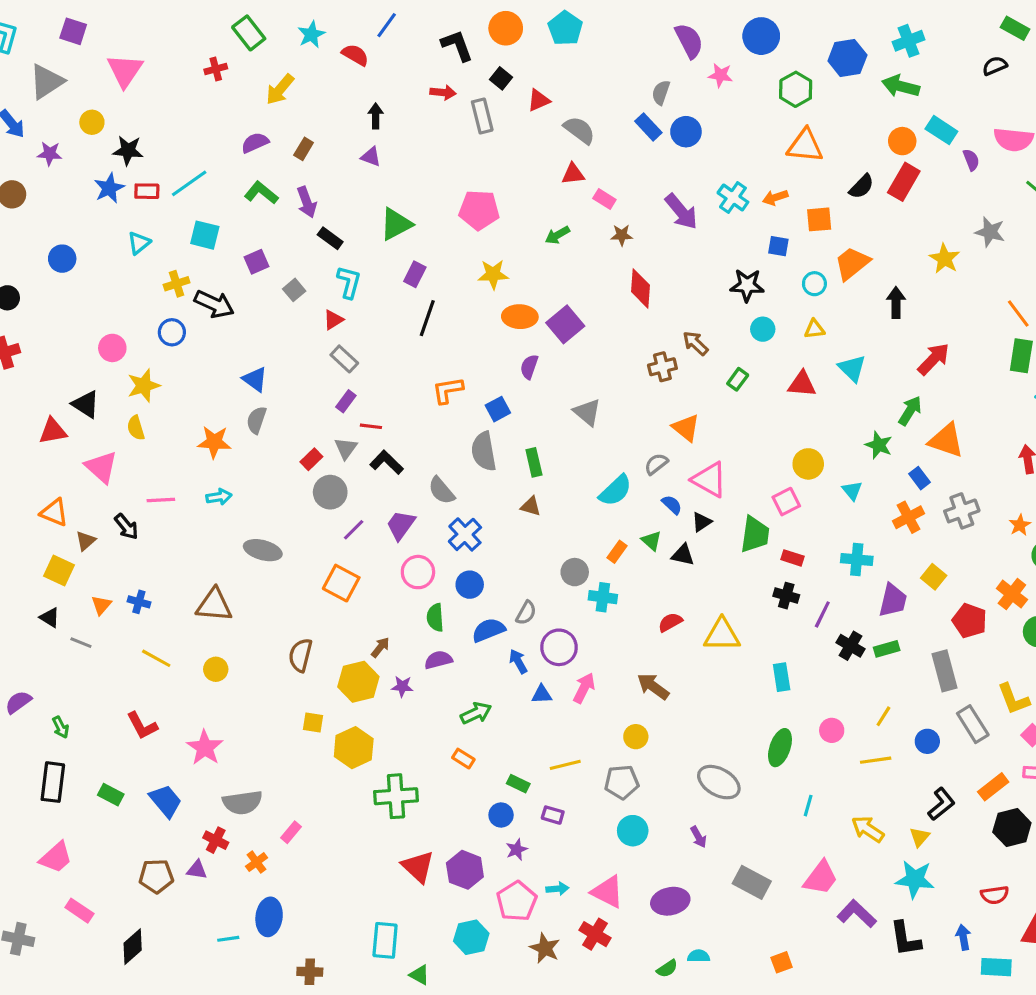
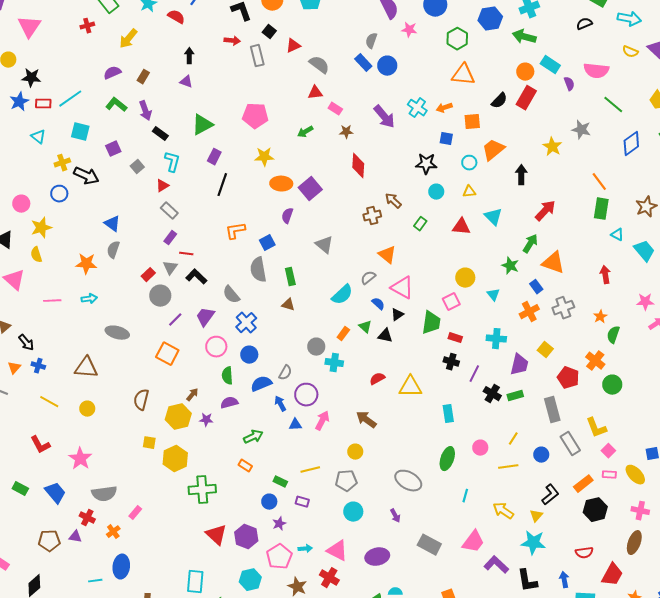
cyan triangle: (139, 243) -> (38, 137), turned -42
black arrow: (126, 527) -> (26, 343), moved

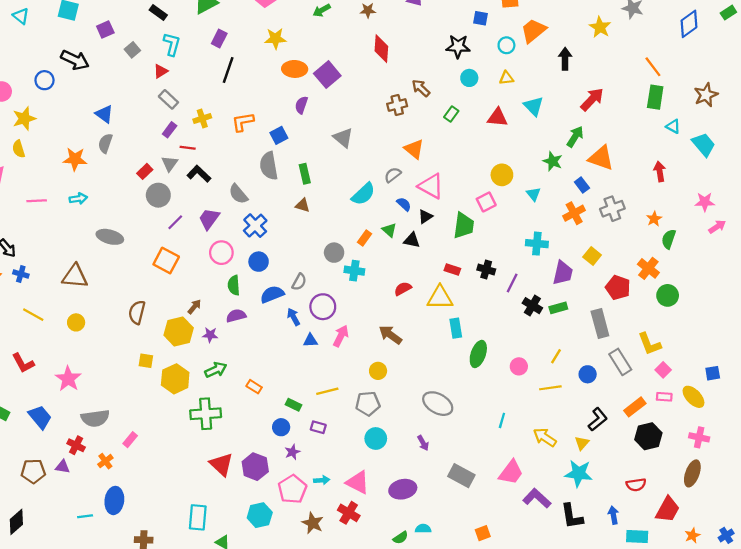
yellow cross: (62, 163) -> (202, 119), moved
red rectangle: (455, 338) -> (452, 269), moved
cyan rectangle: (448, 414) -> (456, 328), moved
green arrow: (253, 437) -> (216, 370), moved
green ellipse: (447, 459) -> (478, 354), moved

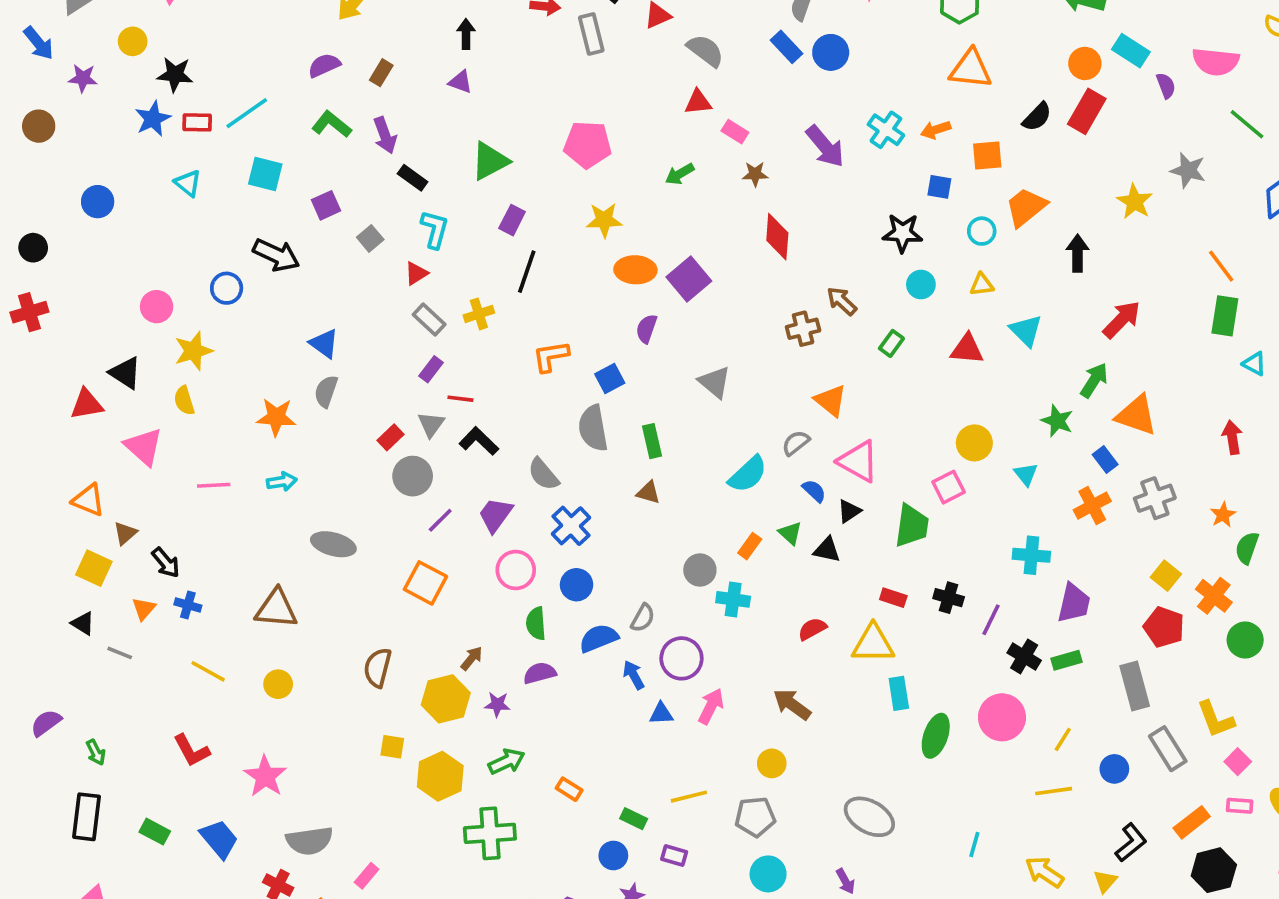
yellow cross: (202, 119) -> (479, 314), moved
yellow square: (592, 256) -> (1166, 576), moved
pink circle: (519, 366) -> (1002, 717), moved, size x1.6

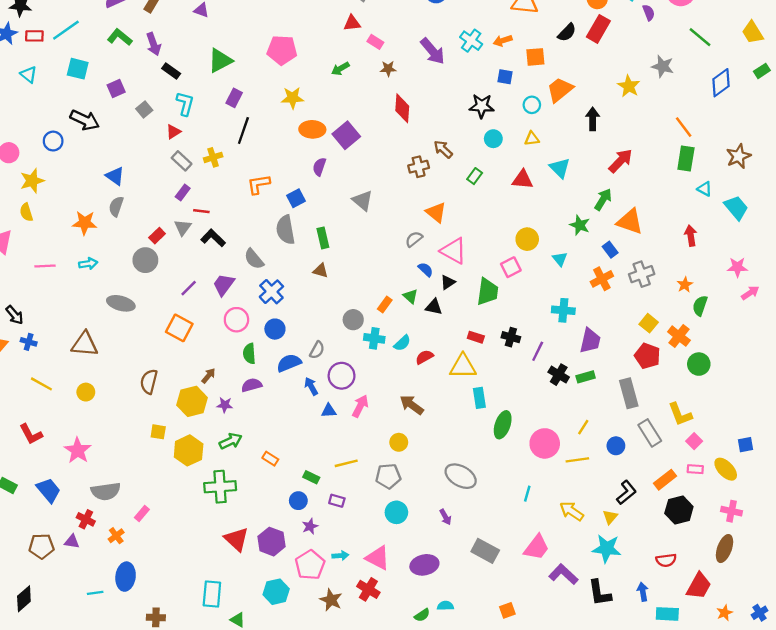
cyan semicircle: (748, 474) -> (402, 343), moved, size x0.7
gray circle: (413, 476) -> (145, 260), moved
pink circle: (1002, 717) -> (545, 443), moved

